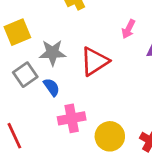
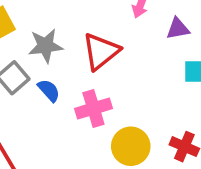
pink cross: (72, 118) -> (93, 109), moved

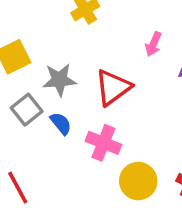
pink cross: (93, 109) -> (103, 143), turned 36

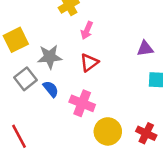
pink arrow: (153, 44) -> (87, 30), moved
red triangle: (113, 88) -> (89, 63), size x0.7

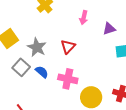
pink arrow: (87, 30) -> (84, 18), moved
gray star: (50, 57) -> (37, 47), turned -30

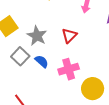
pink cross: (68, 79) -> (69, 69), turned -30

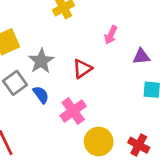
pink cross: (69, 69) -> (73, 111), turned -30

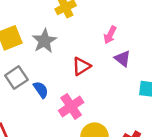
purple triangle: (141, 56) -> (123, 58), moved, turned 42
gray star: (41, 61) -> (44, 41), moved

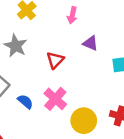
pink arrow: (110, 35) -> (72, 15), moved
blue semicircle: (41, 90) -> (25, 102), moved

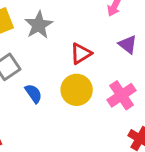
pink cross: (55, 99) -> (122, 95), moved
yellow circle: (84, 121) -> (77, 90), moved

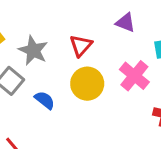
gray star: (39, 25) -> (33, 50), moved

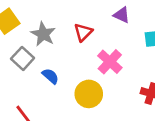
pink cross: (134, 76) -> (110, 62), moved
yellow circle: (87, 84) -> (89, 94), moved

